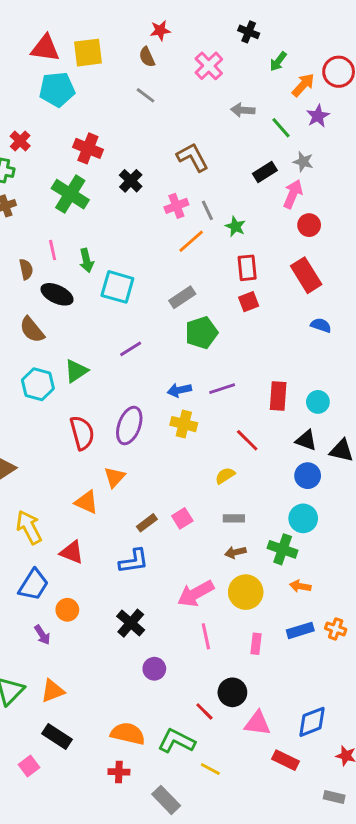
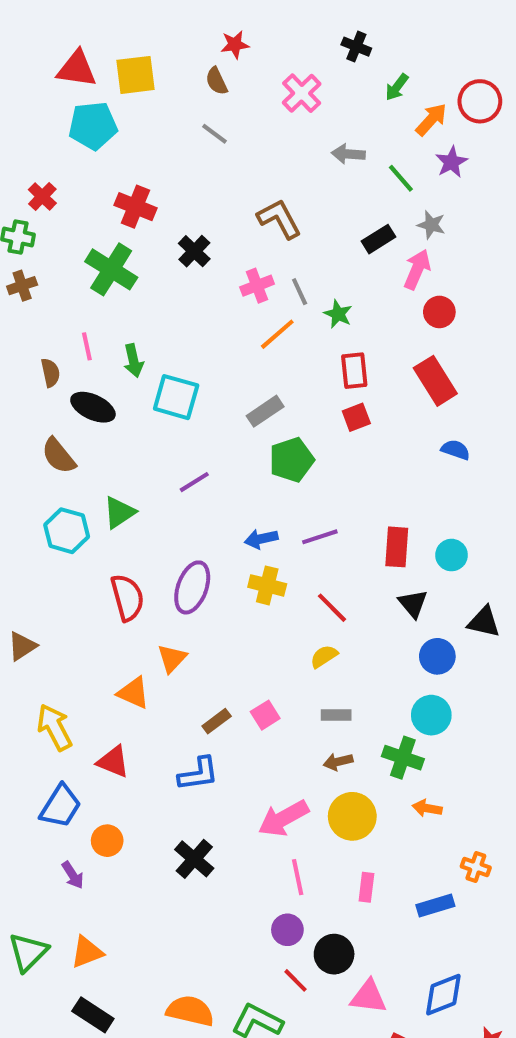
red line: (247, 440) -> (332, 608), moved
black triangle: (306, 440) -> (413, 604), moved, turned 30
blue rectangle: (300, 630) -> (435, 905), moved
purple circle: (154, 669) -> (287, 930), moved

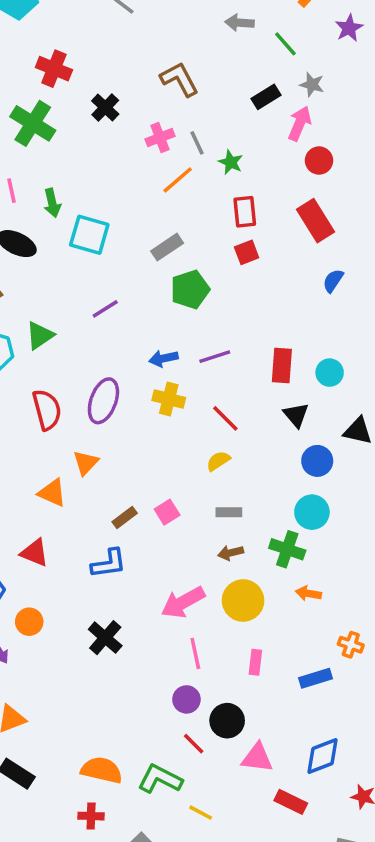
purple star: (452, 162) -> (349, 28), moved
blue semicircle: (456, 450) -> (333, 281), turned -75

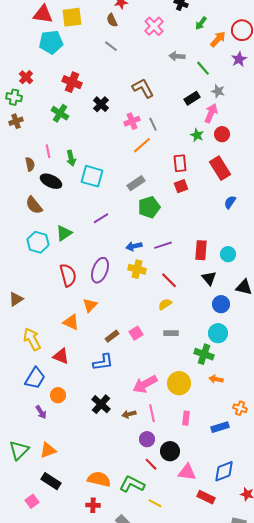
green cross: (33, 123) -> (60, 113), size x0.7
green star: (231, 162) -> (197, 135), moved
brown arrow: (231, 553) -> (129, 414), moved

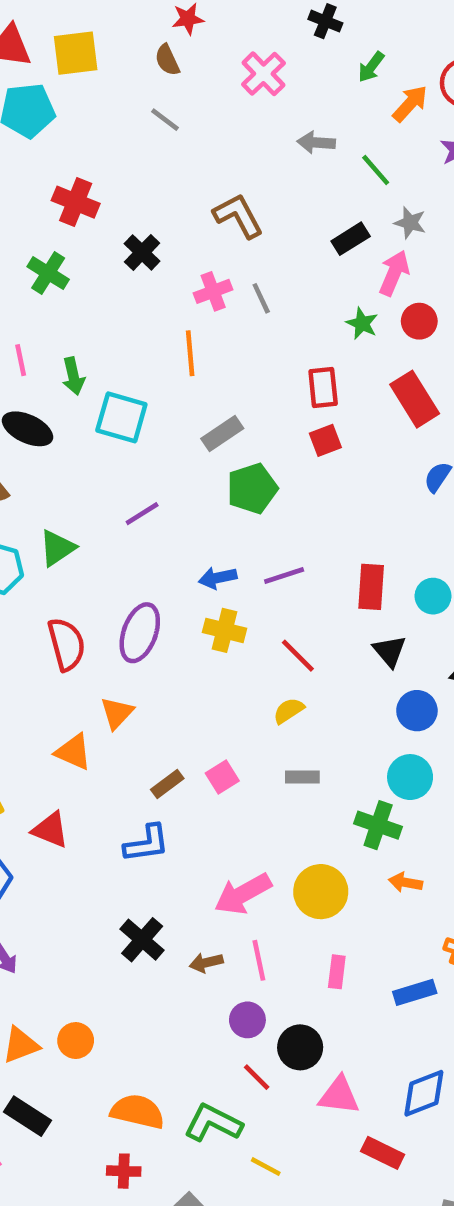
orange line: (142, 145) -> (190, 353), moved, turned -54
orange circle: (58, 395) -> (76, 1041), moved

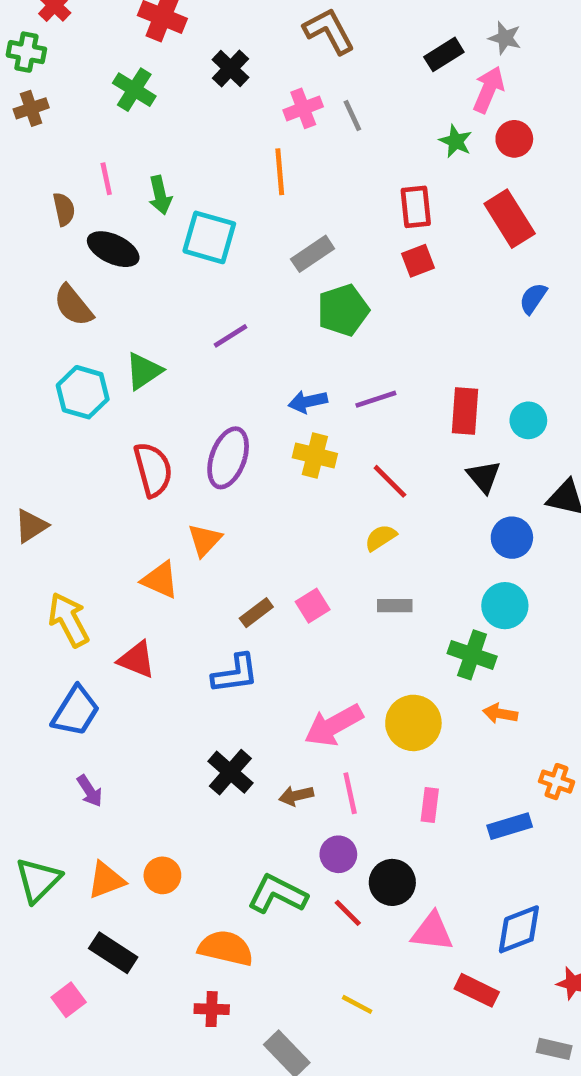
green L-shape: (213, 1123) -> (277, 894), moved

